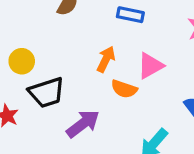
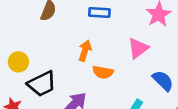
pink triangle: (150, 66) -> (138, 48), moved

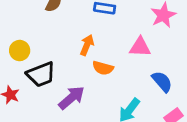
pink triangle: (138, 48) -> (140, 47), turned 35

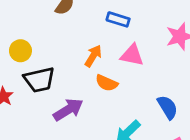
pink triangle: (140, 47) -> (132, 55), moved

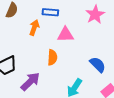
orange arrow: (93, 56) -> (34, 28), moved
orange semicircle: (107, 83) -> (52, 57), turned -98

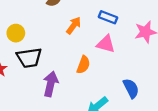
blue rectangle: (50, 12) -> (108, 17), moved
purple arrow: (30, 82) -> (51, 84), turned -50

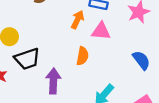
orange arrow: (74, 25) -> (77, 20), moved
blue semicircle: (131, 88) -> (141, 60), moved

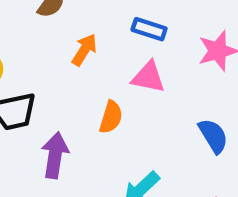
orange arrow: (77, 20) -> (84, 50), moved

